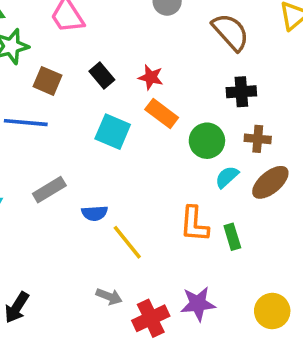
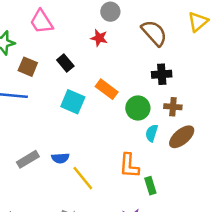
red star: (151, 77) -> (99, 38), moved
cyan semicircle: (227, 177) -> (152, 133), turned -30
gray rectangle: (49, 190) -> (28, 159), moved
green rectangle: (232, 237) -> (150, 186), moved

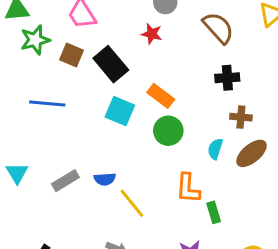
black rectangle: (65, 63) -> (111, 64), size x1.6
brown square: (28, 67) -> (71, 55), moved
green circle: (138, 108) -> (168, 131), moved

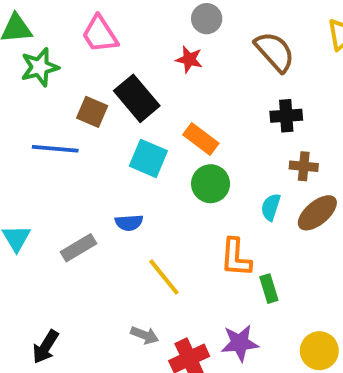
brown square: (71, 55) -> (92, 112), moved
blue semicircle: (105, 179) -> (129, 223), moved

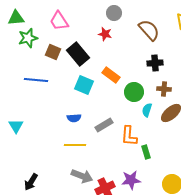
brown square: (92, 112) -> (53, 52), moved
green circle: (211, 184) -> (134, 92), moved
gray rectangle: (79, 248) -> (104, 125), moved
yellow line: (164, 277) -> (75, 145), moved, turned -50
gray arrow: (145, 335) -> (82, 176), size x1.5

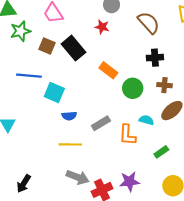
cyan square: (84, 85) -> (54, 93), moved
cyan semicircle: (147, 110) -> (146, 120), moved, turned 88
green rectangle: (146, 152) -> (161, 152), moved, turned 72

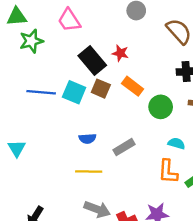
red star: (102, 27) -> (120, 53), moved
brown square: (47, 46) -> (101, 89), moved
cyan square: (54, 93) -> (74, 92), moved
orange L-shape: (127, 135) -> (168, 172), moved

